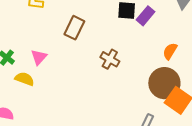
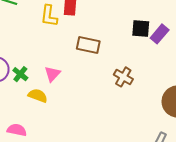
brown rectangle: (74, 28) -> (88, 45), turned 75

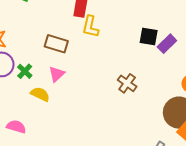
yellow L-shape: (49, 16) -> (90, 27), moved
brown rectangle: (88, 45) -> (56, 44), moved

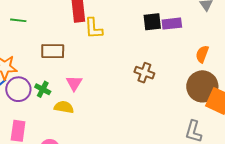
brown rectangle: (56, 44) -> (53, 51), moved
purple rectangle: (167, 44) -> (172, 24), turned 54

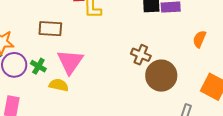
pink triangle: (74, 83) -> (70, 62), size x1.6
brown circle: (202, 86) -> (161, 76), moved

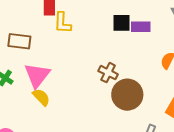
yellow semicircle: (59, 85) -> (41, 97), moved, turned 30

